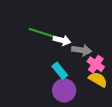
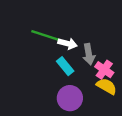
gray arrow: (82, 50) -> (89, 54), turned 72
cyan rectangle: (60, 71) -> (65, 66), moved

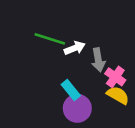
white arrow: (67, 44) -> (75, 48), turned -36
cyan rectangle: (65, 66) -> (71, 90), moved

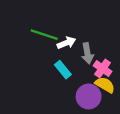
cyan rectangle: (71, 90) -> (63, 70), moved
purple circle: (77, 108) -> (89, 96), moved

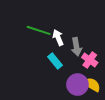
white arrow: (66, 43) -> (58, 38), turned -91
yellow semicircle: (105, 85) -> (92, 85), moved

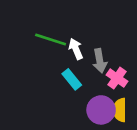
yellow semicircle: (92, 85) -> (120, 110), turned -120

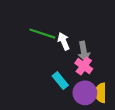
pink cross: (117, 78) -> (84, 66), moved
cyan rectangle: (72, 79) -> (60, 81), moved

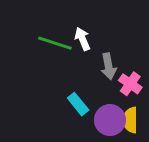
white arrow: (64, 41) -> (82, 39), moved
pink cross: (84, 66) -> (130, 84), moved

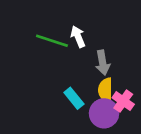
pink cross: (130, 84) -> (123, 101), moved
yellow semicircle: (130, 120) -> (105, 90), moved

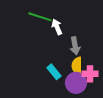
green line: (52, 41) -> (40, 17), moved
pink cross: (123, 101) -> (90, 74), turned -35

